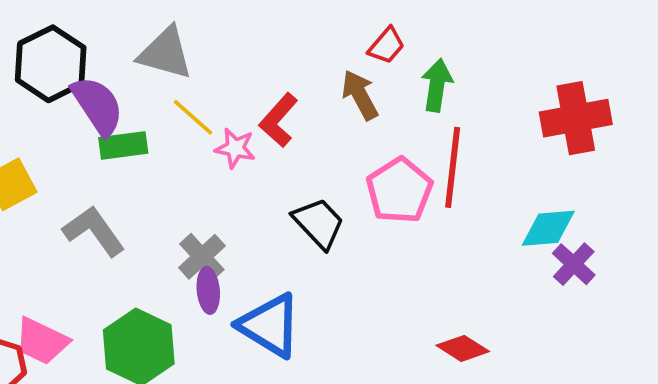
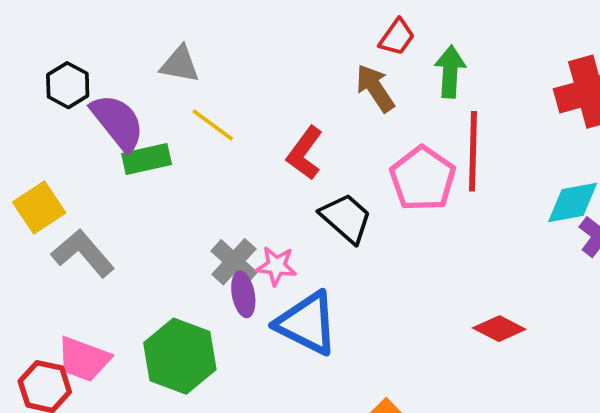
gray triangle: (165, 53) -> (180, 64), size x0.7
black hexagon: (51, 64) -> (68, 85), size x0.6
red L-shape: (279, 120) -> (305, 153), moved
pink star: (235, 148) -> (276, 266), moved
gray L-shape: (94, 231) -> (83, 253), moved

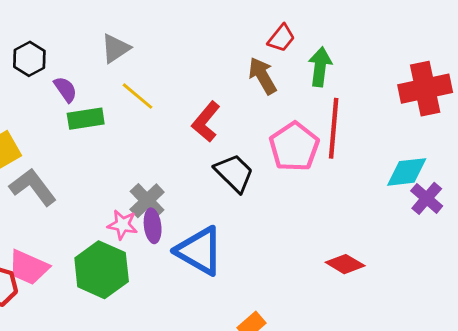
gray triangle: (180, 64) -> (115, 48), turned -48
purple semicircle: (118, 122) -> (65, 89), size x0.6
pink star: (276, 266) -> (122, 225), moved

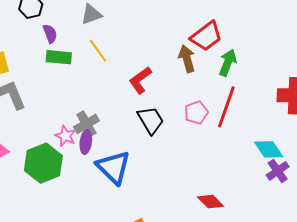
red trapezoid: (281, 38) -> (206, 36), size x1.6
pink pentagon: (294, 147) -> (196, 113), size x0.7
cyan diamond: (407, 172) -> (269, 149), turned 48

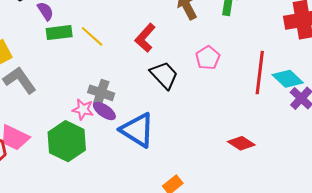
yellow line: (98, 51) -> (92, 36), moved
red line: (226, 107) -> (260, 73), moved
gray cross: (86, 124) -> (101, 93), turned -30
purple ellipse: (86, 142) -> (104, 111), turned -50

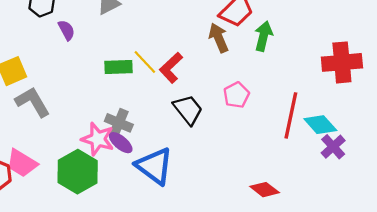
green rectangle: (59, 33) -> (118, 67), moved
yellow line: (92, 36) -> (145, 62), moved
pink star: (83, 109) -> (98, 139), size x1.4

